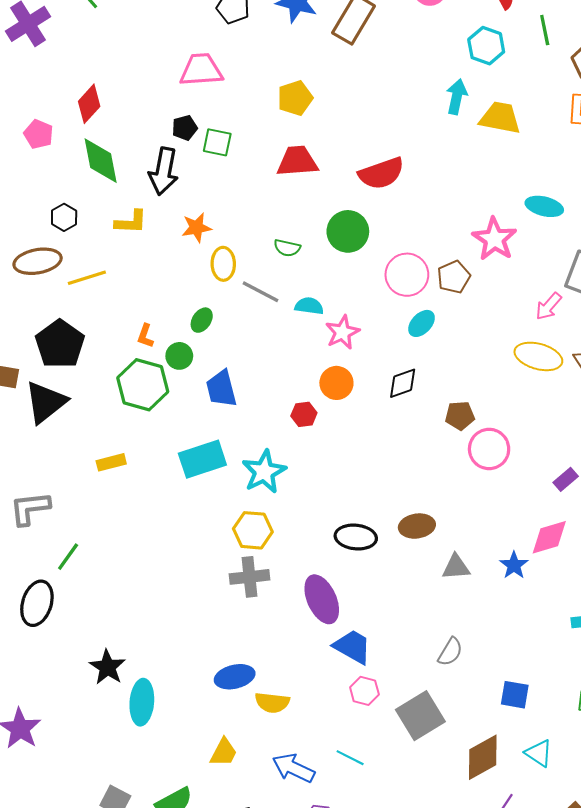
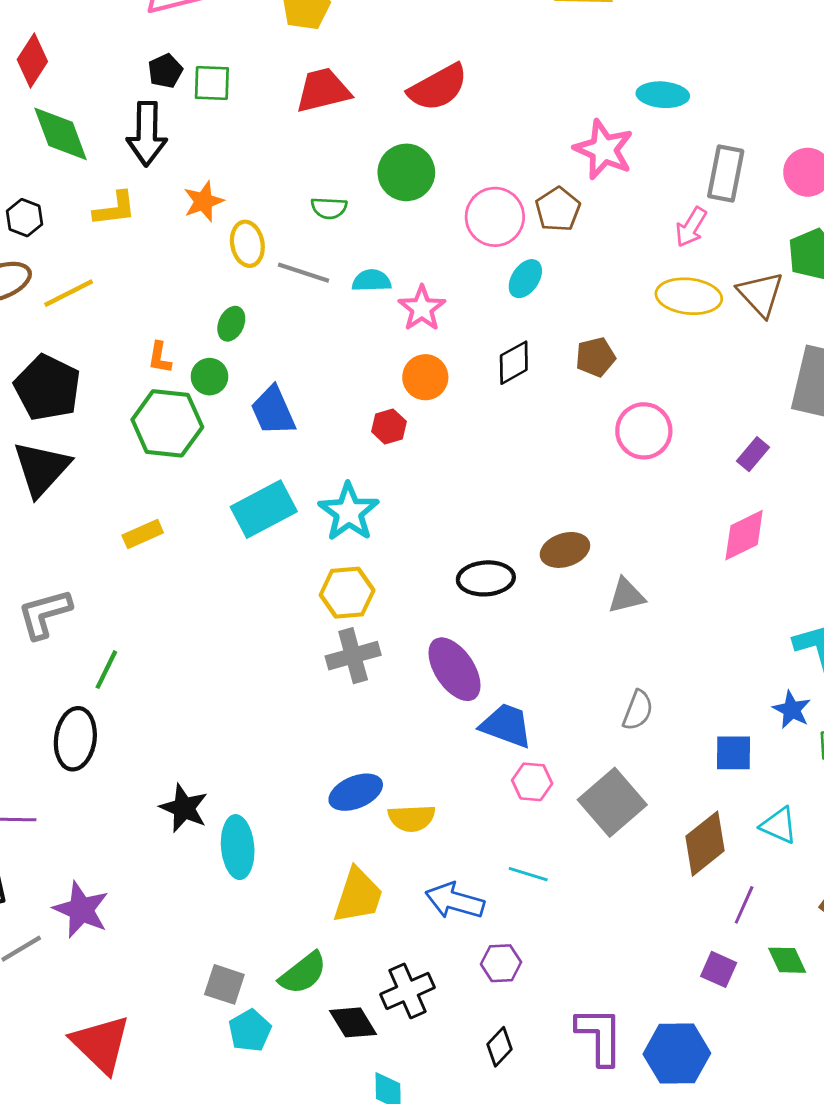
brown pentagon: (460, 416) -> (595, 357), moved
blue star: (514, 565) -> (792, 710), moved
yellow trapezoid: (224, 752) -> (358, 896), size x1.4

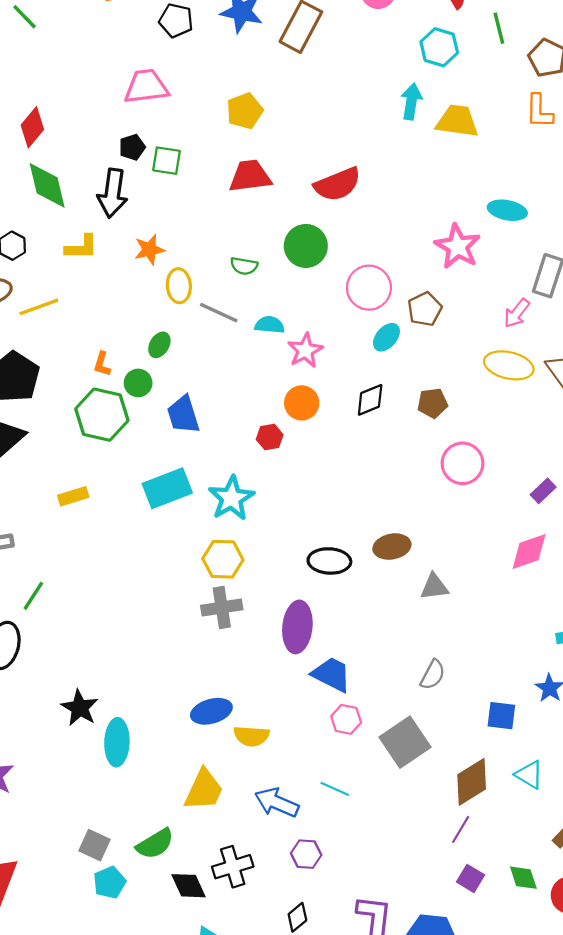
brown pentagon: (558, 209) -> (425, 309), moved
purple ellipse: (454, 669) -> (297, 627), turned 33
purple line: (744, 905) -> (461, 829), moved

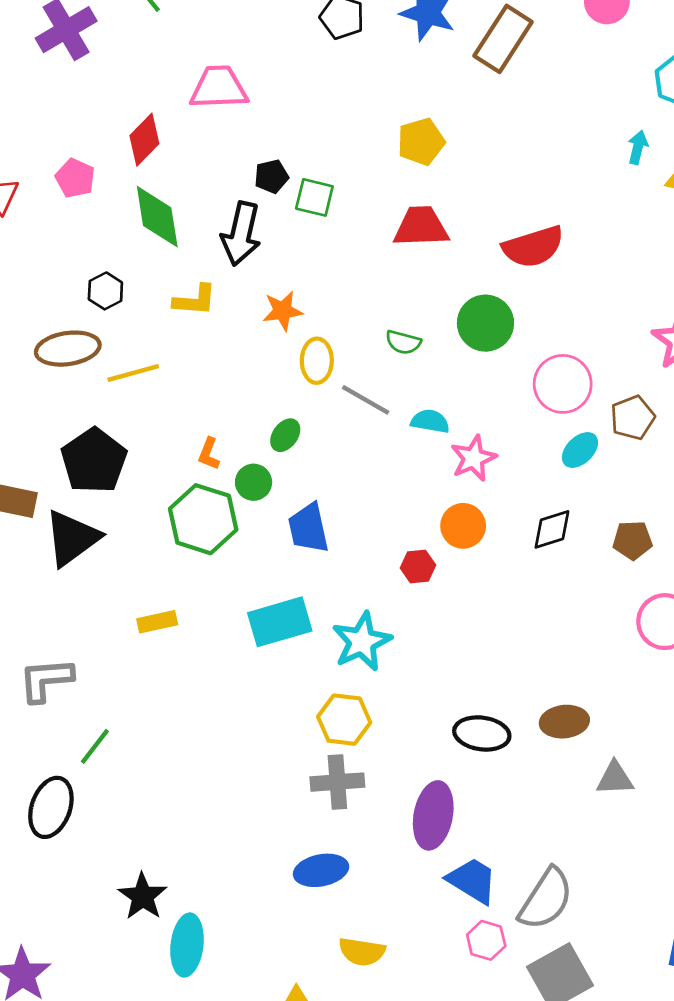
pink trapezoid: (146, 87) -> (219, 88), moved
cyan arrow: (411, 101) -> (638, 147), size x0.7
gray semicircle: (433, 675) -> (546, 899), moved, size x1.6
blue ellipse: (211, 711) -> (321, 870), moved

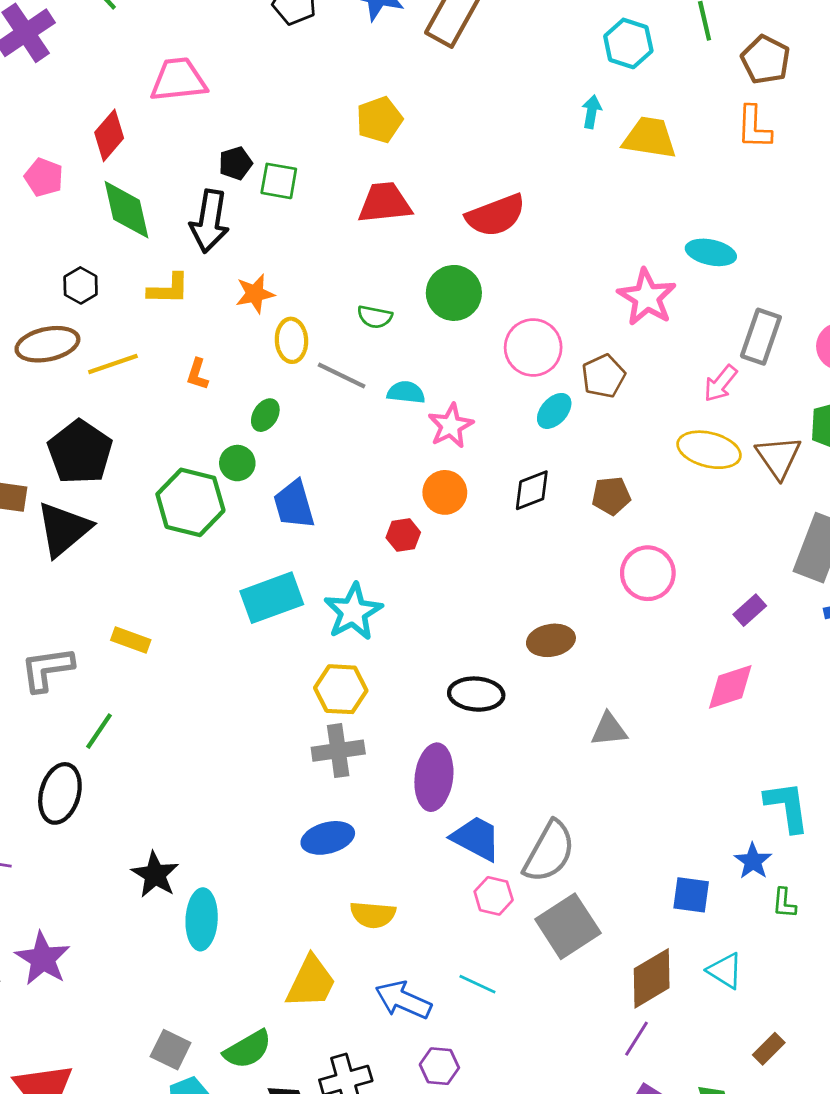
orange L-shape: (209, 454) -> (197, 374), moved
yellow rectangle: (157, 622) -> (131, 640), moved, turned 36
brown ellipse: (564, 722) -> (551, 640), moved

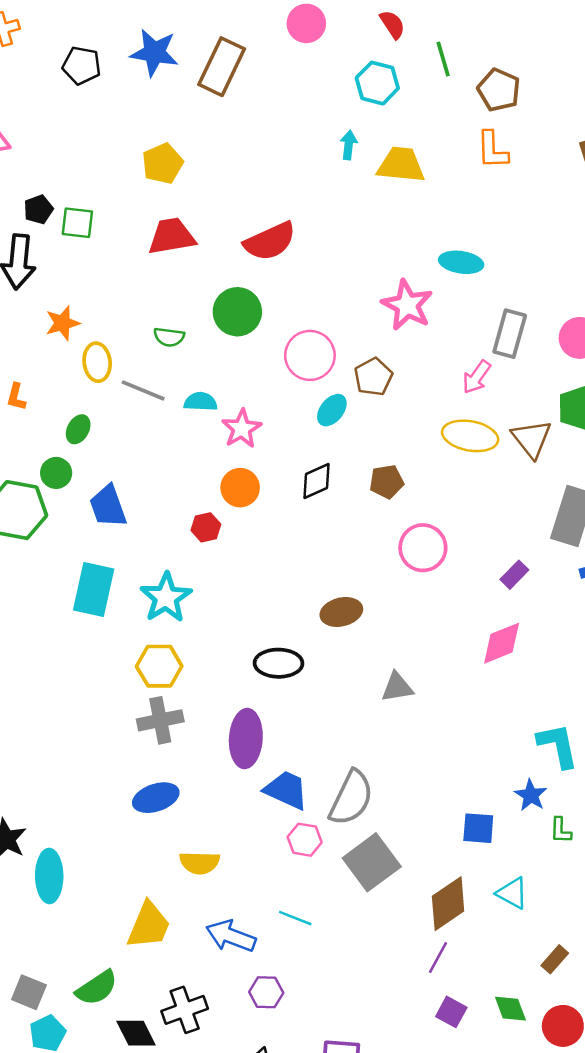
cyan rectangle: (272, 598) -> (94, 589), turned -54

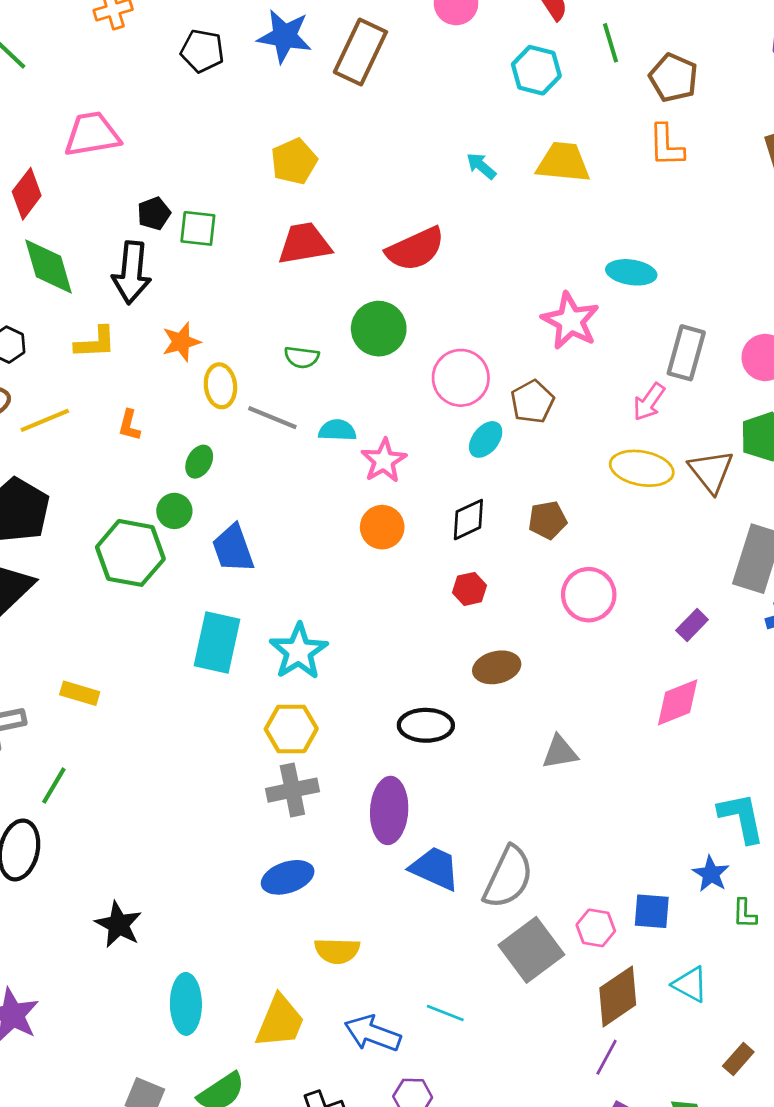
cyan arrow: (349, 145) -> (481, 166), moved, turned -56
red hexagon: (206, 527) -> (469, 589), moved
pink hexagon: (305, 840) -> (596, 928), moved
cyan ellipse: (49, 876) -> (186, 1004), moved

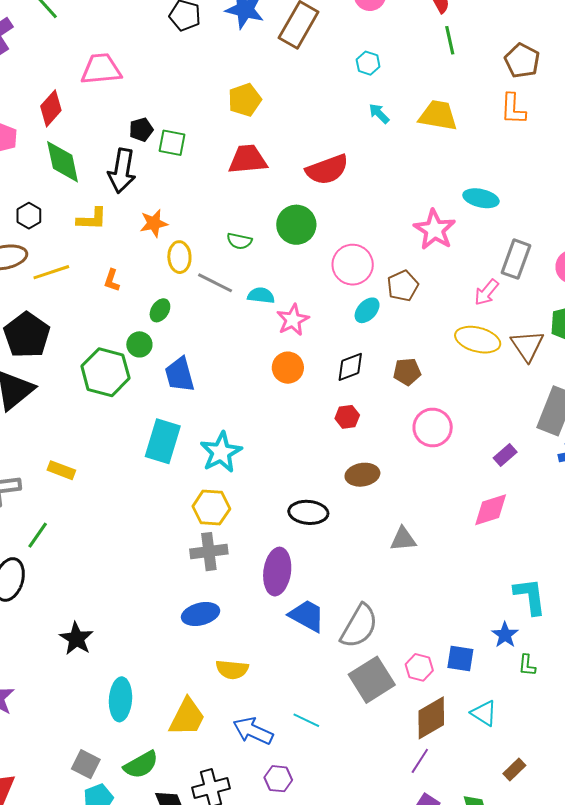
green line: (610, 43) -> (450, 40), moved
cyan hexagon: (536, 70) -> (368, 63), moved, size x0.7

